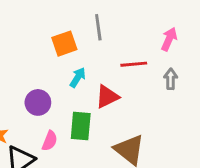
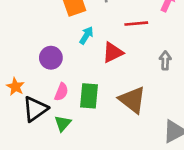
gray arrow: (171, 79) -> (165, 60), moved
green rectangle: (81, 126) -> (89, 96), moved

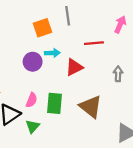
cyan arrow: (86, 35) -> (52, 53), turned 56
purple circle: (51, 58) -> (33, 62), moved

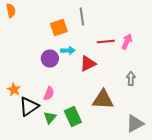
pink arrow: (120, 24) -> (127, 42), moved
gray arrow: (118, 74) -> (131, 79), moved
green rectangle: (55, 103) -> (73, 117), moved, turned -30
brown triangle: (91, 107) -> (103, 100), turned -35

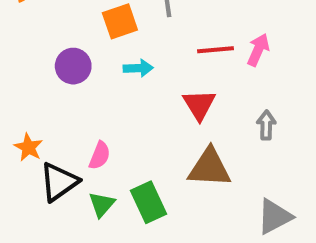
purple circle: (50, 59) -> (73, 66), moved
red triangle: (88, 64) -> (199, 105), moved, turned -36

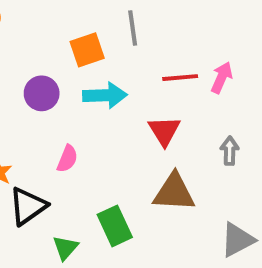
cyan arrow: (138, 68) -> (105, 95), size x1.5
pink semicircle: (100, 156) -> (67, 159), moved
green triangle: (102, 204) -> (65, 248), moved

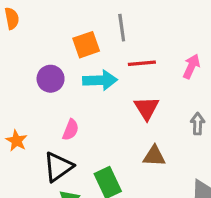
red line: (180, 78) -> (142, 63), moved
brown triangle: (174, 192) -> (154, 156), size x0.7
black triangle: (28, 206) -> (58, 167), moved

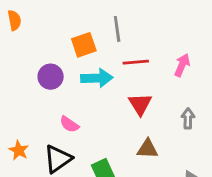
pink semicircle: (71, 130) -> (69, 124), turned 102
orange star: (16, 141) -> (19, 150), moved

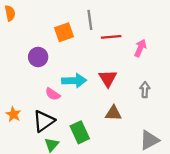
red line: (136, 62) -> (111, 37), moved
cyan arrow: (97, 78) -> (74, 81), moved

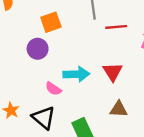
orange square: (64, 32) -> (51, 22), moved
black triangle: (44, 121) -> (44, 118), turned -45

